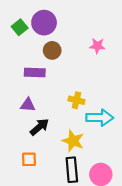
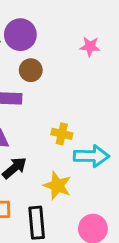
pink star: (97, 46) -> (90, 46), moved
black rectangle: (72, 170) -> (37, 223), moved

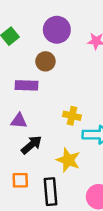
purple circle: (20, 35) -> (57, 30), moved

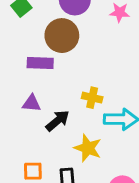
brown circle: (45, 61) -> (62, 36), size x1.5
black arrow: (32, 145) -> (58, 121), moved

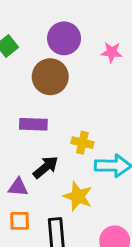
purple rectangle: (40, 63) -> (33, 124), moved
purple triangle: (32, 103) -> (18, 187), moved

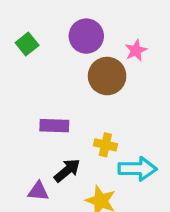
pink star: (112, 52) -> (136, 50), turned -30
brown circle: (50, 77) -> (107, 76), moved

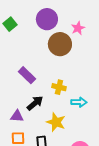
purple rectangle: (54, 126) -> (27, 75), turned 42
cyan arrow: (137, 169) -> (79, 102), size x0.7

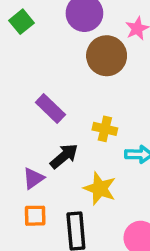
purple triangle: (17, 116) -> (33, 178), turned -40

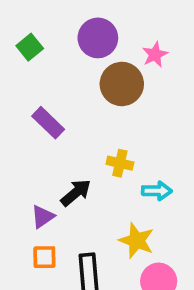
purple rectangle: (50, 108) -> (48, 123), moved
yellow star: (100, 188) -> (137, 241), moved

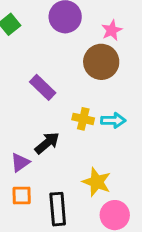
brown circle: (122, 84) -> (101, 62), moved
purple rectangle: (48, 123) -> (43, 87), moved
cyan arrow: (157, 191) -> (113, 120), moved

